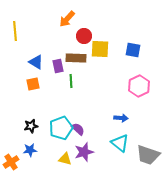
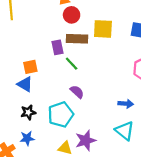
red circle: (84, 36) -> (72, 15), moved
blue triangle: (36, 62) -> (25, 84), moved
green line: (71, 81) -> (72, 64), turned -40
purple semicircle: (78, 129) -> (77, 92), moved

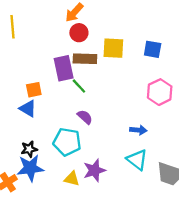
purple rectangle: (57, 47) -> (64, 68), size x1.5
black star: (28, 112) -> (29, 149), moved
cyan pentagon: (61, 115) -> (67, 142), turned 30
blue star: (27, 138) -> (30, 168), size x1.6

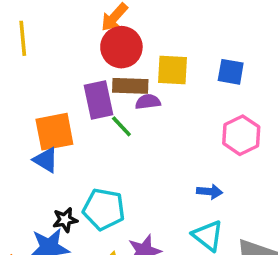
red circle: (79, 33) -> (121, 47), size x1.5
orange square: (34, 90) -> (54, 132), size x1.6
purple semicircle: (85, 117) -> (148, 102), moved, turned -49
black star: (29, 149) -> (65, 220), moved

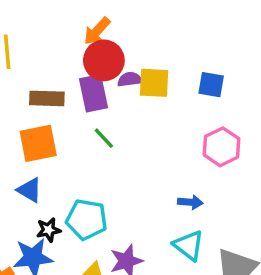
brown rectangle: (130, 86) -> (47, 98), moved
purple rectangle: (99, 100) -> (94, 93), moved
purple semicircle: (148, 102) -> (130, 79), moved
blue triangle: (46, 160) -> (30, 190), moved

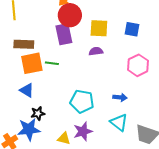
purple semicircle: (130, 79) -> (96, 51), moved
brown rectangle: (47, 98) -> (24, 44), moved
green line: (104, 138) -> (52, 63), moved, turned -40
cyan pentagon: (87, 219) -> (82, 101), moved

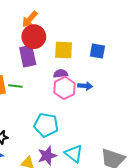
pink hexagon: (138, 65) -> (65, 88), moved
blue arrow: (120, 97) -> (85, 86), moved
cyan triangle: (119, 122) -> (74, 154), moved

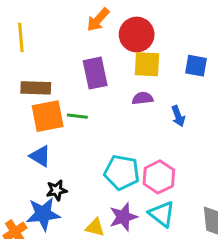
red circle: (34, 37) -> (137, 35), moved
blue arrow: (85, 86) -> (178, 116), turned 64
pink hexagon: (65, 88) -> (159, 177), moved

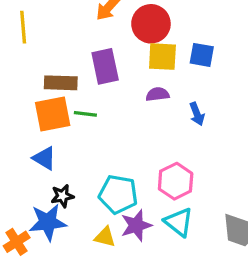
blue square: (196, 66) -> (202, 55), moved
brown rectangle: (36, 88) -> (61, 83), moved
cyan pentagon: (122, 172) -> (118, 194), moved

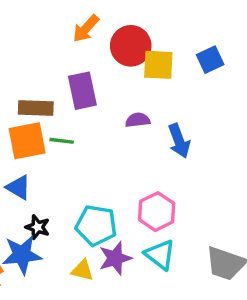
blue square: (202, 55) -> (210, 60), moved, turned -35
yellow square: (162, 57) -> (158, 65), moved
blue arrow: (197, 114) -> (179, 141), size x1.4
black star: (62, 196) -> (37, 227), turned 30

